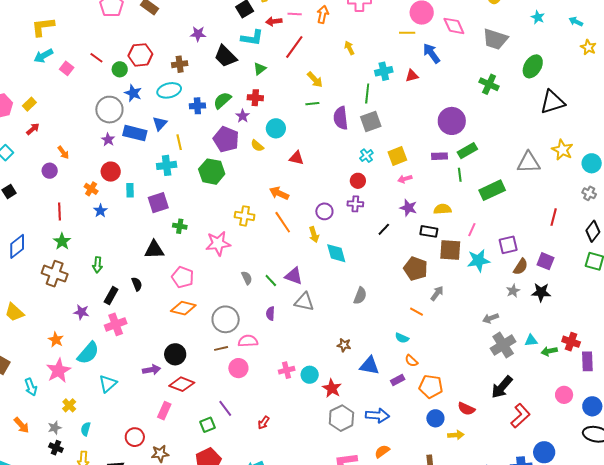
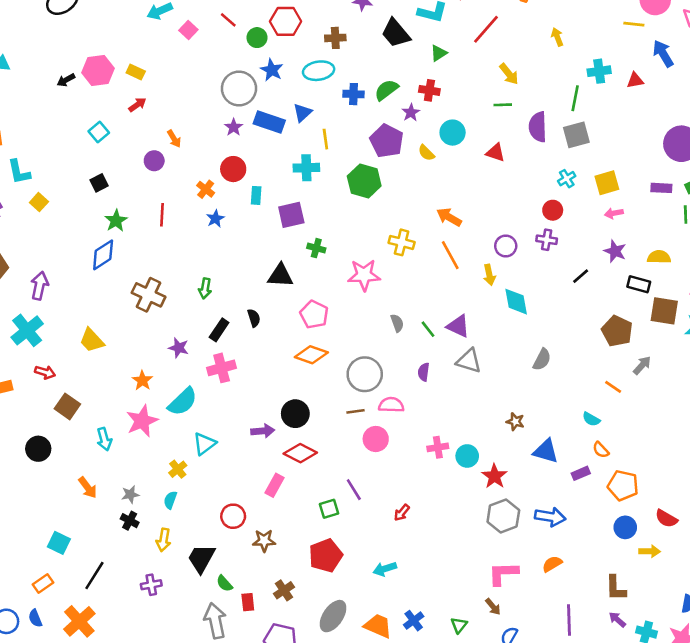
yellow rectangle: (29, 104) -> (136, 72), turned 64
red triangle: (296, 158) -> (495, 153), moved
green star: (62, 241) -> (116, 221), moved
yellow cross: (69, 405) -> (178, 469), moved

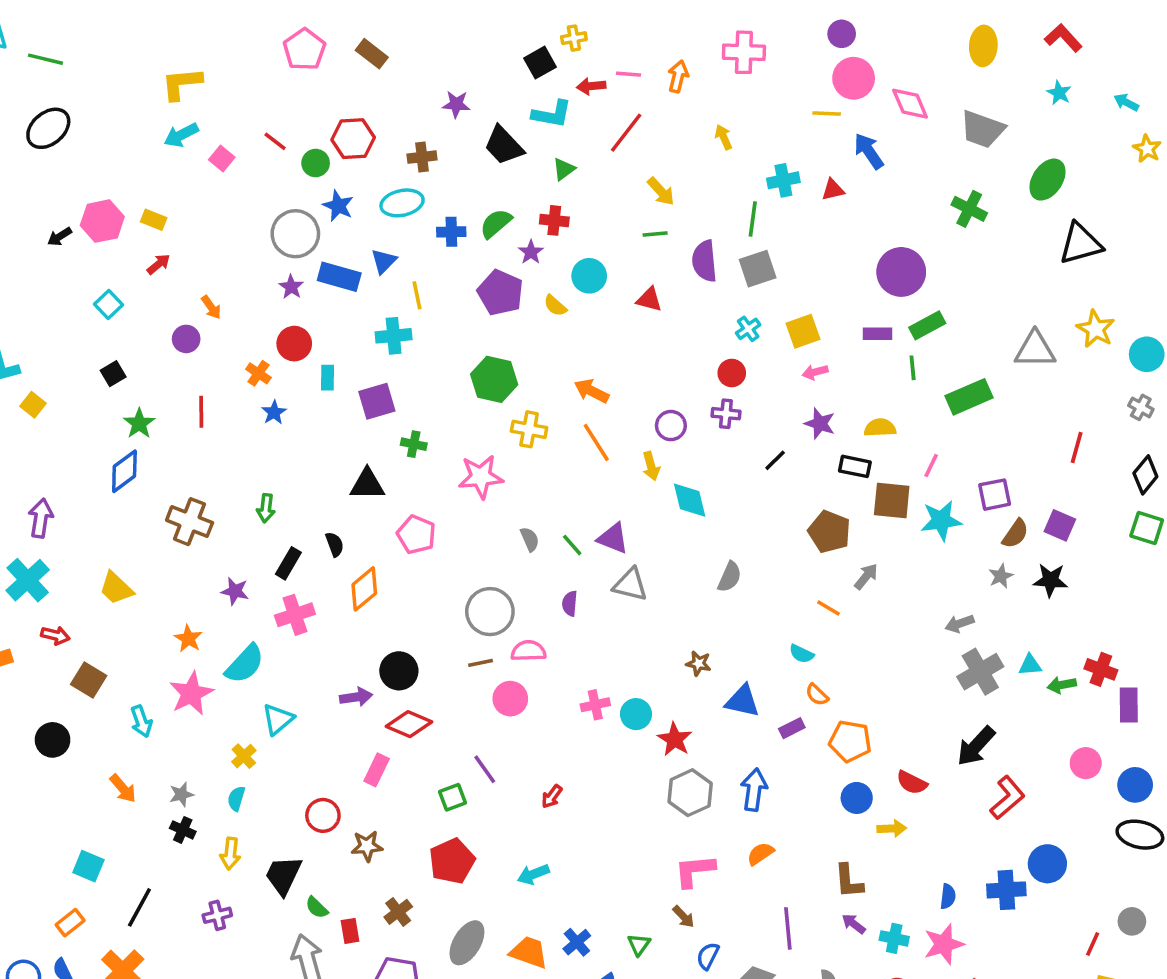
green hexagon: (364, 181) -> (494, 379), moved
orange diamond: (311, 355) -> (364, 589), moved, turned -56
blue arrow: (550, 517) -> (754, 790), turned -88

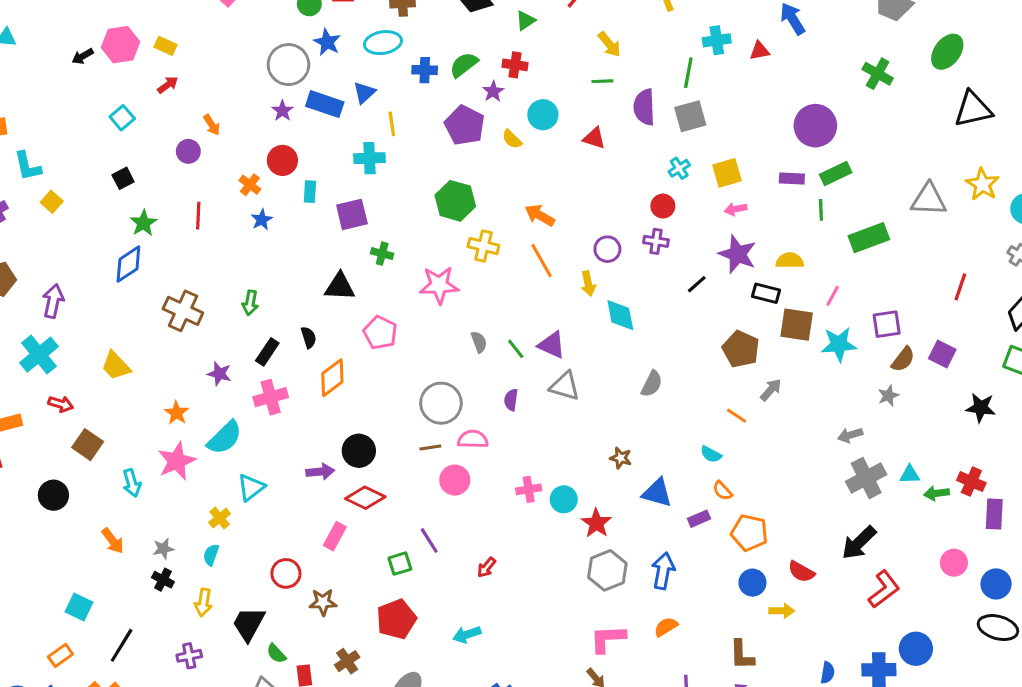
purple star: (820, 424) -> (737, 254), size x1.4
black star: (1050, 580) -> (981, 408), moved

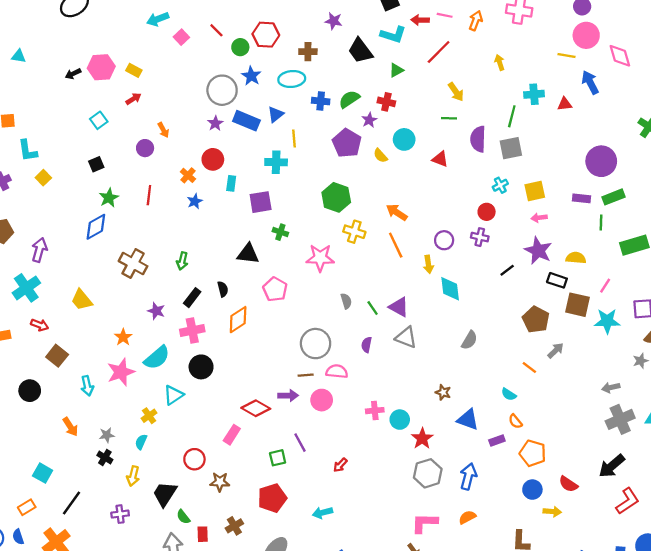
black circle: (359, 451) -> (201, 367), moved
purple arrow: (320, 472) -> (288, 396), moved

